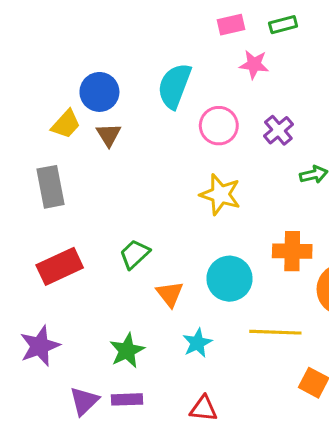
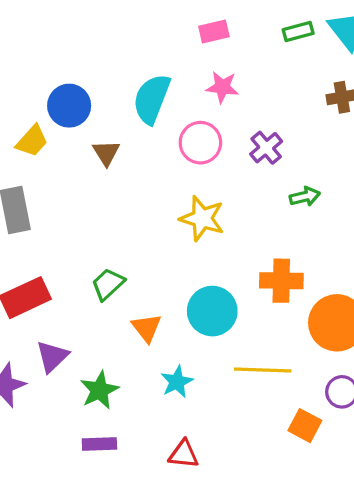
green rectangle: (283, 25) -> (298, 32), moved
pink star: (254, 64) -> (222, 87), moved
brown triangle: (109, 135) -> (106, 153), moved
purple triangle: (84, 401) -> (52, 357), moved

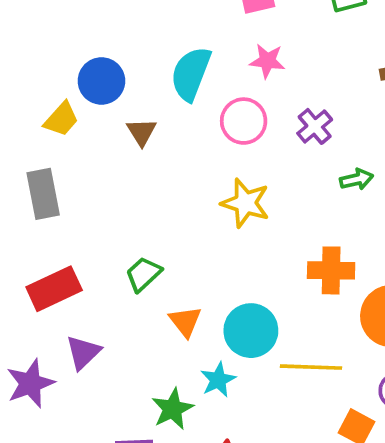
cyan circle: (212, 311) -> (251, 331), moved
green star: (99, 390) -> (173, 409), moved

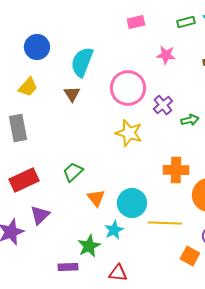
pink star: (267, 61) -> (166, 55), moved
cyan semicircle: (191, 74) -> (82, 62), moved
blue circle: (101, 81) -> (37, 47), moved
pink circle: (244, 121) -> (128, 88), size x1.4
purple cross: (315, 126) -> (163, 105), moved

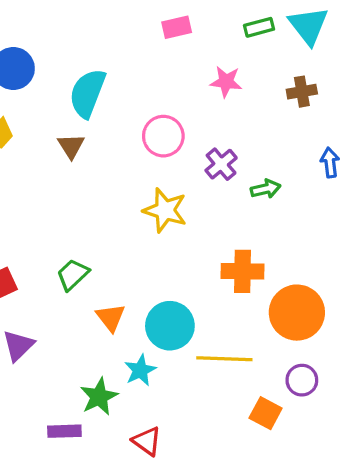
pink circle: (128, 88) -> (163, 136), size x0.7
red triangle: (118, 273) -> (147, 441), turned 30

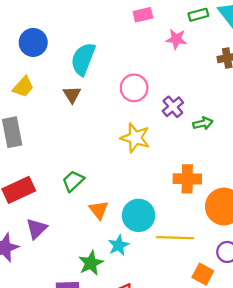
pink star: (226, 82) -> (176, 39), moved

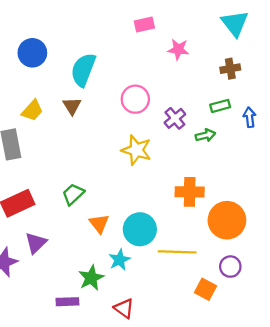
green rectangle: (198, 15) -> (220, 106), moved
yellow trapezoid: (23, 87) -> (32, 110), moved

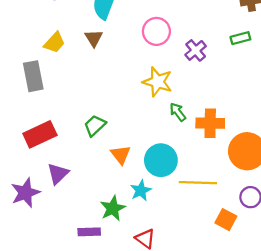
green arrow: (205, 135) -> (178, 112), moved, turned -114

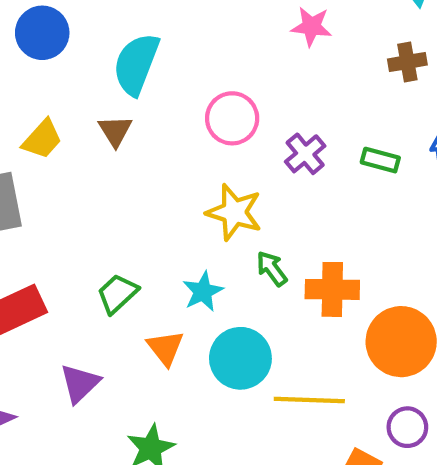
green rectangle: (240, 38) -> (380, 160), moved, turned 30
purple triangle: (58, 174) -> (80, 383), moved
cyan star: (141, 190) -> (203, 292), moved

